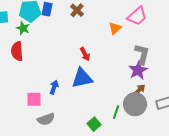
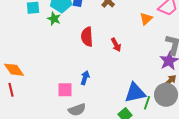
red semicircle: (17, 51) -> (87, 37), moved
blue triangle: (82, 78) -> (135, 93), moved

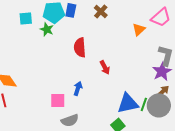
red arrow: (116, 45) -> (105, 67), moved
green line: (147, 103) -> (144, 104), moved

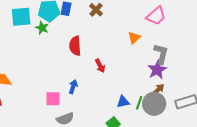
cyan square: (26, 18) -> (21, 17), size x1.5
orange triangle: (139, 29) -> (134, 38), moved
blue triangle: (128, 103) -> (123, 102), size x0.6

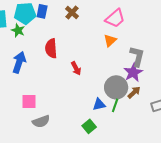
pink trapezoid: (156, 16) -> (115, 18), moved
blue arrow: (73, 87) -> (19, 62), moved, size x1.5
gray circle: (154, 104) -> (116, 87), moved

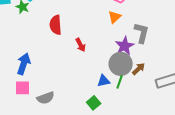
blue arrow: (19, 62) -> (24, 64), moved
purple star: (133, 72) -> (125, 46), moved
pink square: (29, 101) -> (23, 88), moved

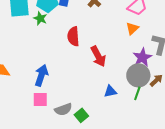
red arrow: (81, 45) -> (98, 56), size x1.5
blue triangle: (104, 81) -> (110, 91), moved
green square: (94, 103) -> (81, 115), moved

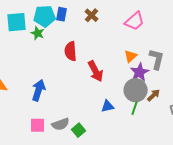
orange triangle: (132, 28) -> (131, 56), moved
pink square: (40, 99) -> (38, 125), moved

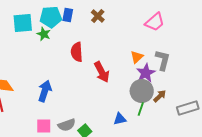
pink trapezoid: (135, 21) -> (155, 22), moved
blue triangle: (108, 106) -> (120, 119), moved

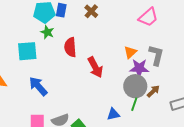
cyan square: (23, 23) -> (27, 51), moved
green star: (44, 34) -> (47, 32), moved
purple star: (146, 73) -> (139, 68), turned 30
blue arrow: (45, 91) -> (38, 86), turned -60

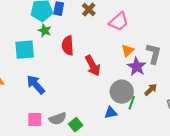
pink trapezoid: (148, 17) -> (119, 22), moved
purple star: (139, 68) -> (137, 67), turned 30
gray circle: (135, 86) -> (122, 92), moved

